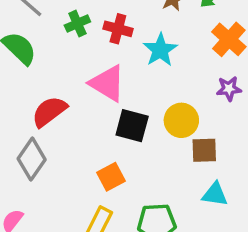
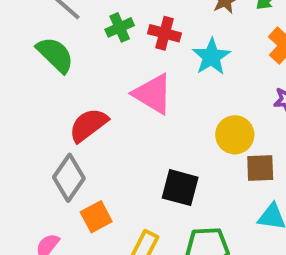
black square: (132, 126) -> (180, 188), moved
orange square: (111, 177) -> (96, 217), moved

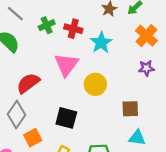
pink triangle: (153, 94) -> (66, 65), turned 36
yellow circle: (235, 135) -> (95, 84), moved
black square: (180, 188) -> (66, 118), moved

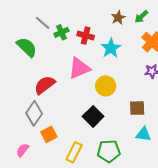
gray line: (15, 14) -> (43, 23), moved
pink triangle: (66, 65) -> (79, 68), turned 30
black square: (66, 118) -> (93, 116), moved, turned 30

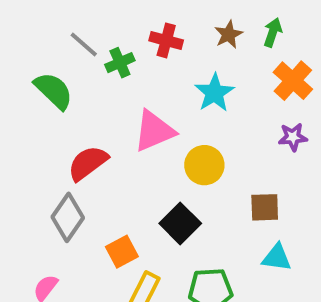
green arrow: (141, 17) -> (273, 32), turned 152
red cross: (86, 36) -> (166, 40), moved
orange square: (49, 134) -> (122, 252), moved

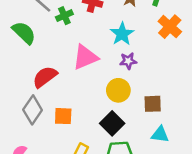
purple star: (293, 137) -> (128, 61), moved
yellow circle: (204, 165) -> (118, 90), moved
black square: (180, 223) -> (112, 123), moved
orange square: (122, 252) -> (63, 116), moved, turned 30

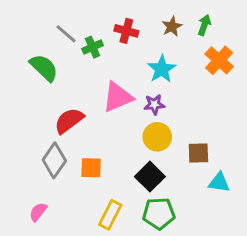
purple star: (128, 61) -> (154, 104), moved
cyan triangle: (160, 134) -> (219, 182), moved

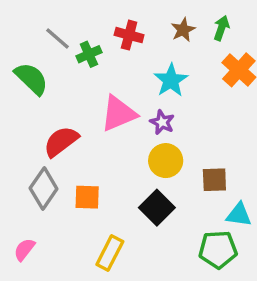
purple star: (154, 104) -> (162, 122), turned 30
green pentagon: (159, 213) -> (218, 250), moved

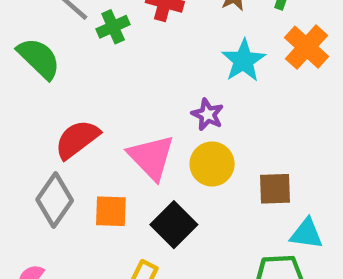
cyan star: (171, 80) -> (244, 61), moved
pink triangle: (119, 113) -> (151, 157), moved, turned -51
black square: (157, 208) -> (174, 225), moved

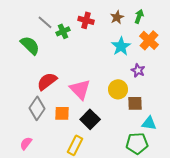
purple star: (208, 115) -> (138, 70), moved
yellow circle: (212, 164) -> (118, 89), moved

